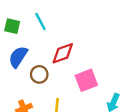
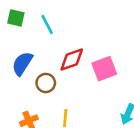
green square: (12, 26) -> (16, 18), moved
pink square: (86, 80) -> (104, 69), moved

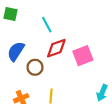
cyan line: (47, 24) -> (47, 25), moved

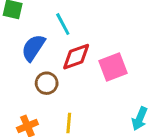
blue semicircle: (16, 51) -> (33, 48), moved

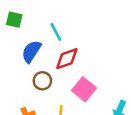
pink square: (113, 67) -> (84, 89), moved, turned -30

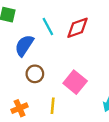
red diamond: (67, 59) -> (77, 28), moved

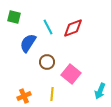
brown circle: (35, 74) -> (47, 62), moved

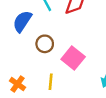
orange cross: (24, 96) -> (18, 84), turned -32

